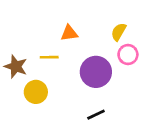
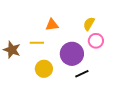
yellow circle: (36, 92) -> (44, 69), moved
black line: (96, 115) -> (82, 74), moved

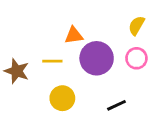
yellow semicircle: (89, 24) -> (136, 25), moved
purple circle: (72, 54) -> (97, 58), moved

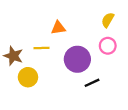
purple circle: (97, 58) -> (77, 59), moved
yellow circle: (62, 98) -> (28, 77), moved

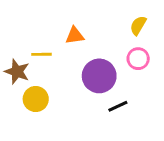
yellow line: (41, 48) -> (41, 54), moved

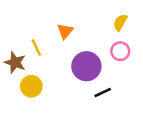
orange triangle: (75, 36) -> (65, 31), turned -42
yellow line: (41, 54) -> (36, 47), turned 66

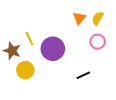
orange triangle: (65, 31) -> (79, 18), moved
purple circle: (86, 66) -> (53, 49), moved

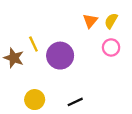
yellow circle: (25, 70) -> (35, 100), moved
black line: (83, 75) -> (75, 102), moved

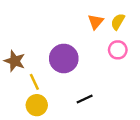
yellow line: (33, 44) -> (34, 82), moved
black line: (75, 102) -> (85, 99), moved

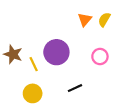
pink circle: (118, 50) -> (100, 57), moved
yellow line: (34, 82) -> (34, 64), moved

